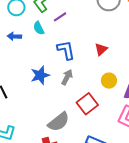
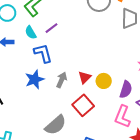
purple line: (60, 17) -> (52, 28), moved
red triangle: (101, 49) -> (85, 77), moved
blue L-shape: (66, 50) -> (43, 53), moved

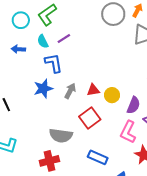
red triangle: (85, 77) -> (93, 90), turned 32
gray semicircle: (56, 125) -> (61, 135), turned 45

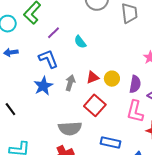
cyan semicircle: (43, 41) -> (80, 42), moved

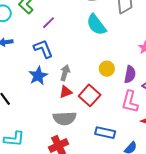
cyan semicircle: (80, 42) -> (96, 25), moved, size x1.6
red triangle: (93, 77) -> (66, 92), moved

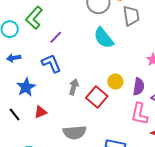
blue star: (38, 76) -> (26, 87), moved
red triangle: (66, 92) -> (41, 112), moved
red square: (90, 95) -> (97, 97), moved

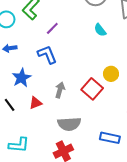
cyan semicircle: (104, 38) -> (100, 30), size x0.6
gray arrow: (74, 87) -> (60, 90), moved

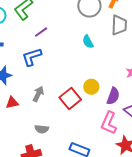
blue L-shape: (47, 54) -> (32, 57), turned -95
gray semicircle: (69, 124) -> (42, 129), size x0.6

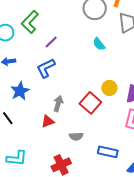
red triangle: (12, 103) -> (48, 121), moved
gray semicircle: (42, 129) -> (76, 136), moved

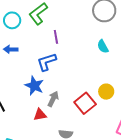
purple line: (51, 42) -> (56, 37), turned -64
blue star: (20, 91) -> (34, 86), moved, turned -30

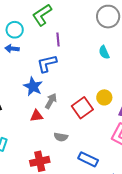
cyan circle: (12, 20) -> (15, 30), moved

